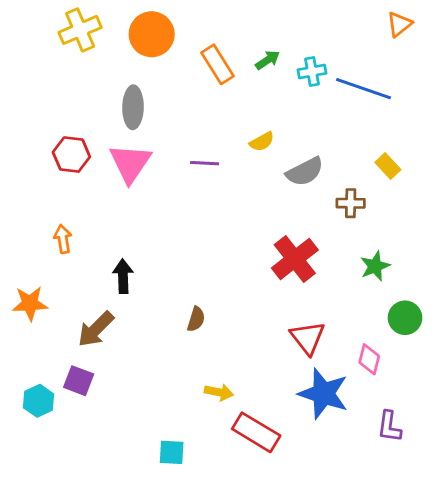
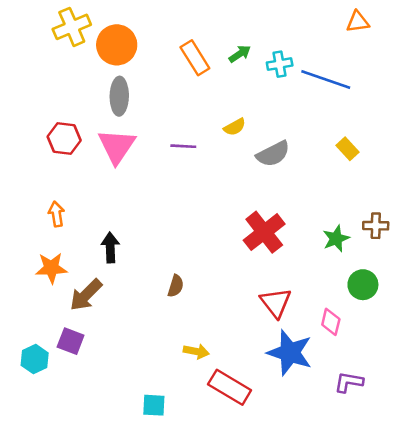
orange triangle: (399, 24) -> (358, 22), turned 30
orange circle: (152, 34) -> (117, 45), moved
brown cross: (351, 203) -> (376, 226), moved
orange star: (30, 303) -> (51, 268), moved
purple L-shape: (389, 427) -> (349, 382), turned 92

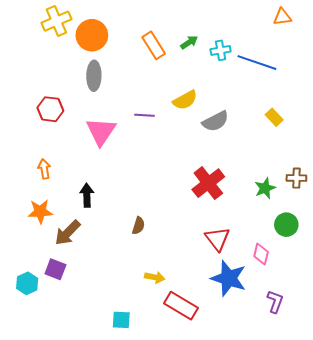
yellow semicircle: (235, 127) -> (185, 100), size x1.4
pink triangle: (117, 146) -> (101, 131), moved
purple L-shape: (349, 382) -> (275, 302), turned 100

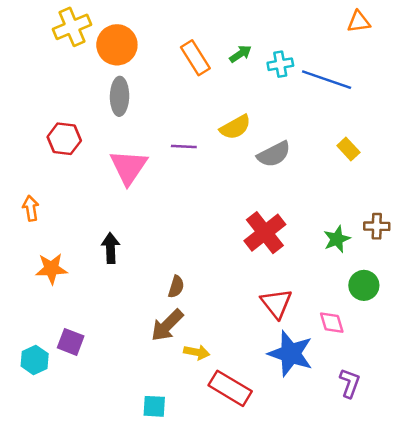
orange arrow: (44, 169) -> (31, 208), moved
brown arrow: (68, 233) -> (167, 325), moved
pink diamond: (261, 254) -> (332, 323), turned -30

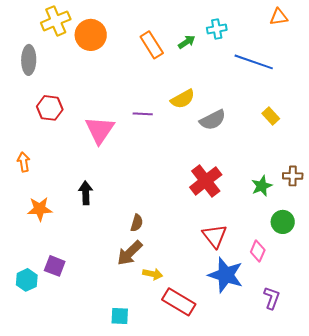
cyan cross: (280, 64) -> (217, 29), moved
gray ellipse: (120, 96) -> (29, 60), moved
pink diamond: (332, 323) -> (258, 251), turned 40

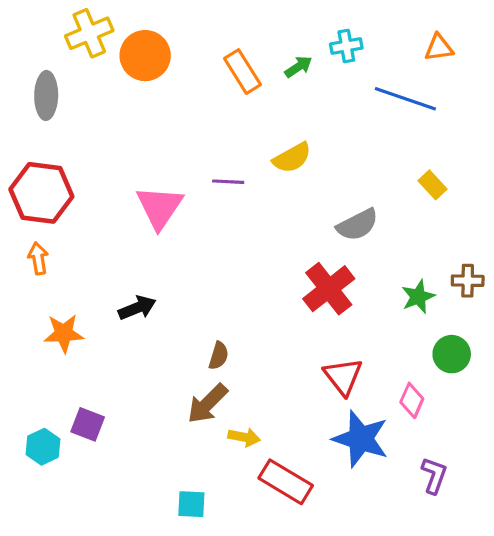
orange triangle: (279, 17) -> (439, 48), moved
red hexagon: (50, 108) -> (41, 193), moved, size x1.5
gray semicircle: (213, 120) -> (357, 225), moved
black arrow: (86, 193) -> (137, 308), turned 70

